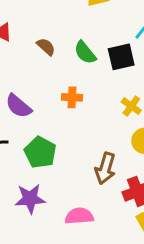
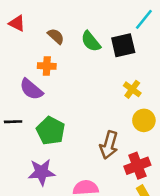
orange cross: (72, 97) -> (47, 66), moved

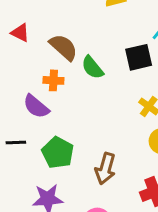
brown semicircle: (56, 36) -> (64, 47), size x1.5
green semicircle: (91, 41) -> (92, 67), moved
brown arrow: (109, 145) -> (105, 169), moved

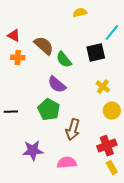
orange cross: (53, 80) -> (18, 58), moved
purple semicircle: (36, 106) -> (57, 85), moved
green pentagon: (58, 153) -> (49, 110), moved

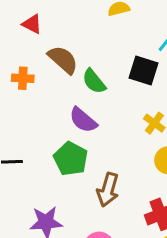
red triangle: (14, 36) -> (32, 24), moved
black square: (96, 53) -> (144, 70), turned 30

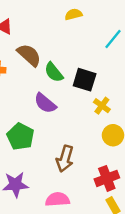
black square: (144, 70) -> (85, 80), moved
green pentagon: (71, 159) -> (20, 136), moved

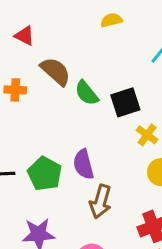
black square: (85, 80) -> (125, 102), turned -35
purple semicircle: (45, 103) -> (83, 164), moved, turned 35

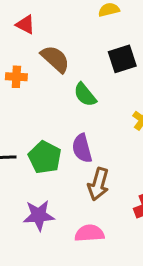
green semicircle: (87, 93) -> (85, 95), moved
black square: (125, 102) -> (122, 59), moved

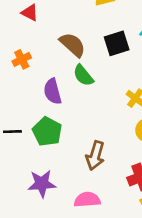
brown semicircle: (55, 59) -> (73, 45), moved
orange cross: (16, 77) -> (22, 59), turned -30
purple semicircle: (82, 148) -> (52, 91), moved

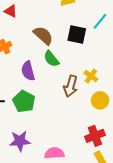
black square: (117, 43) -> (77, 34), turned 30
brown arrow: (95, 156) -> (71, 86), moved

